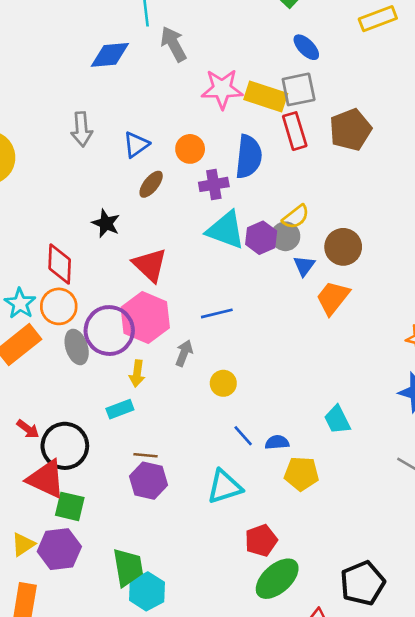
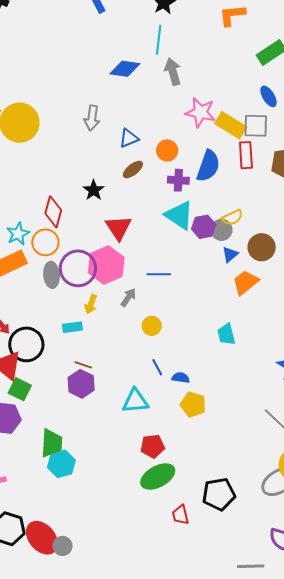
cyan trapezoid: (337, 420) -> (226, 334), moved

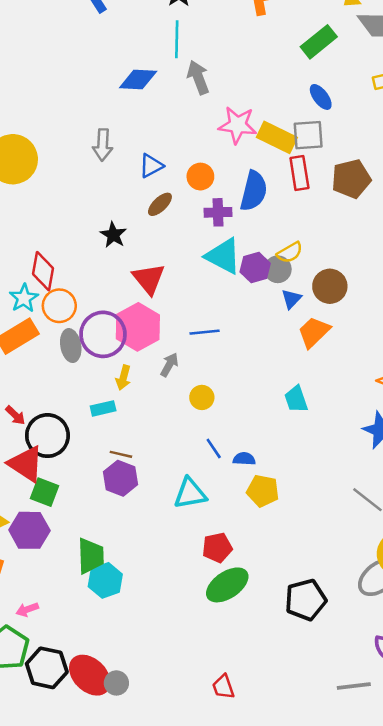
red diamond: (53, 212) -> (43, 271), moved
red trapezoid: (181, 515) -> (223, 687), moved

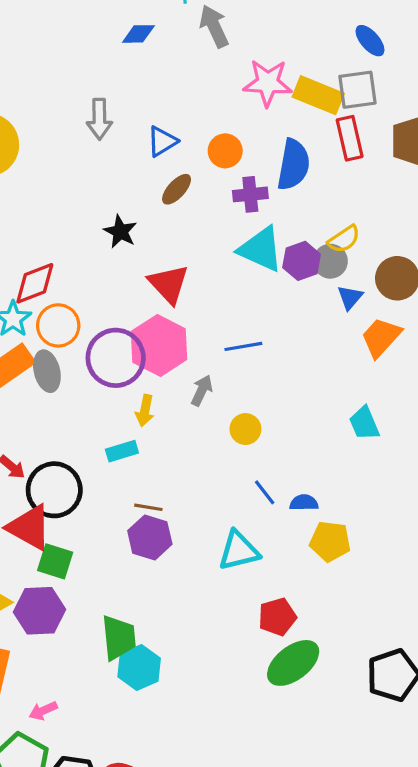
blue diamond: (138, 80) -> (138, 34), size x0.7
red diamond: (43, 271) -> (35, 283), turned 63
gray ellipse: (71, 346) -> (47, 371), moved

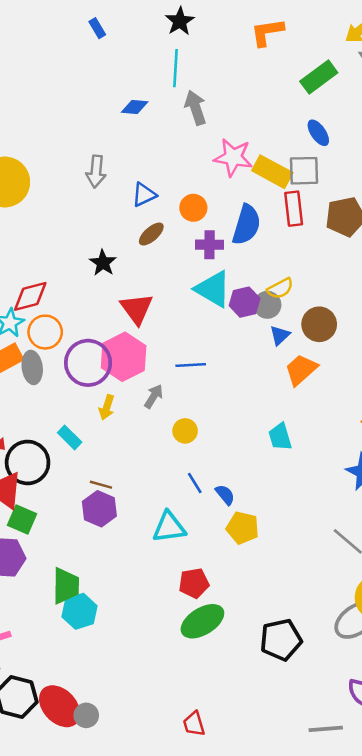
cyan rectangle: (122, 451) -> (70, 437), moved, turned 55
blue semicircle: (304, 503) -> (225, 495), turned 45

